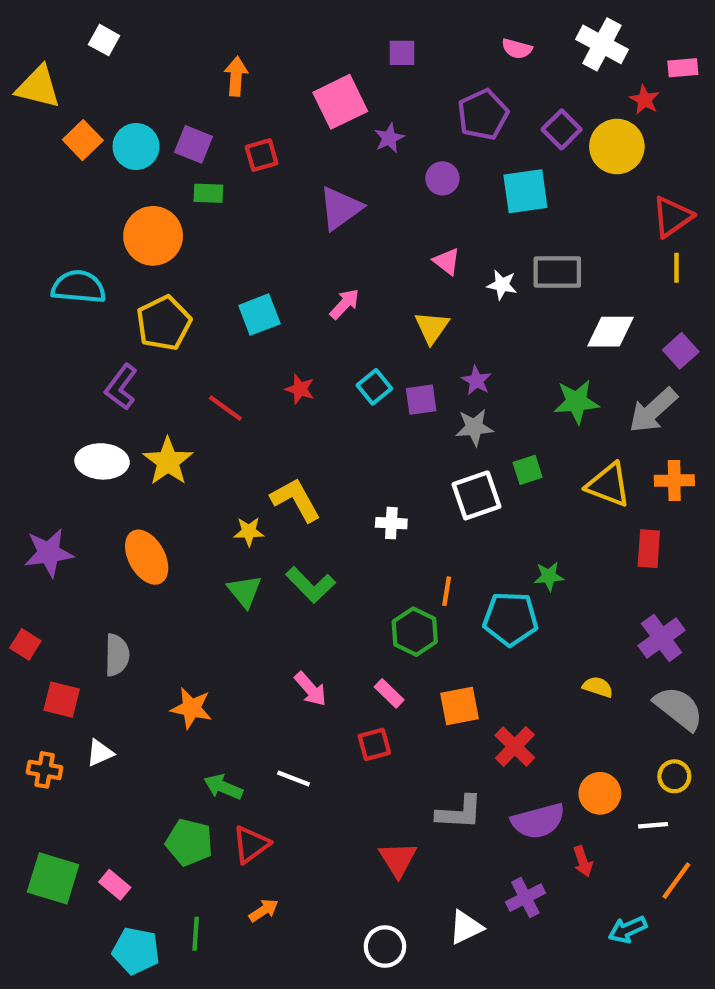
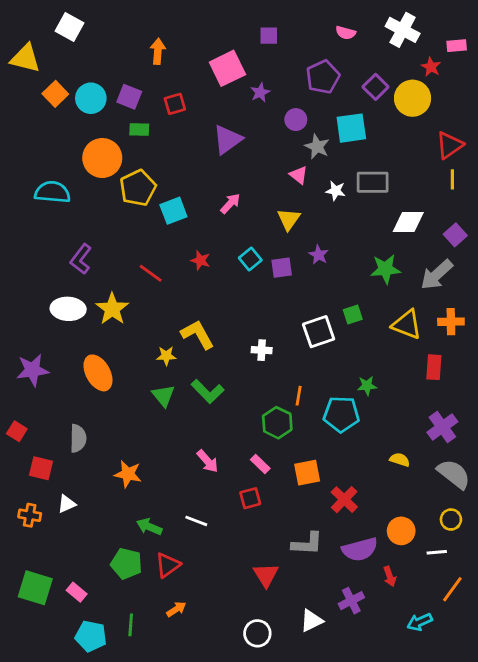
white square: (104, 40) -> (69, 27), size x1.4
yellow pentagon: (164, 323) -> (138, 188), moved
gray star: (474, 427) -> (317, 147), moved, turned 30

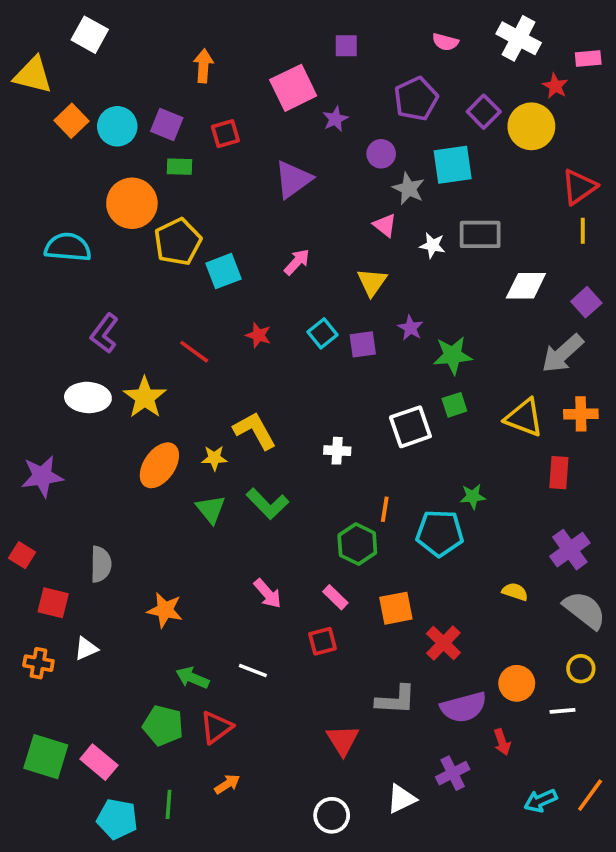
green star: (385, 269) -> (453, 355), moved
orange ellipse: (98, 373) -> (159, 465), moved, turned 64
orange line: (452, 589) -> (590, 795), moved
pink rectangle: (77, 592) -> (99, 762), size x1.4

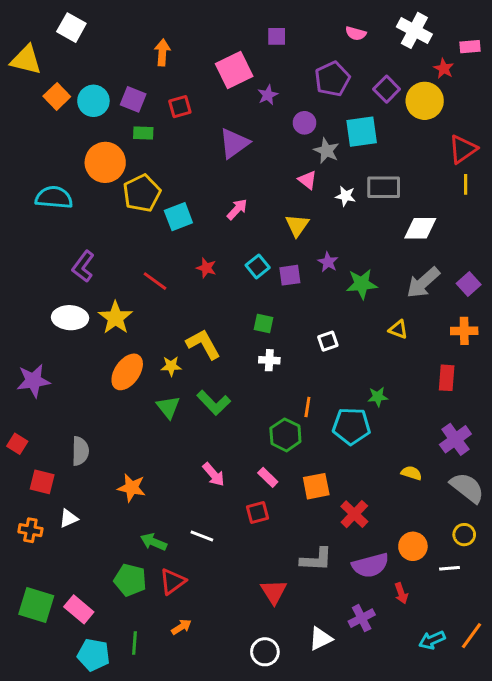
purple square: (586, 302) -> (469, 284), moved
gray arrow: (563, 354) -> (423, 283), moved
green square: (454, 405) -> (263, 324), moved, turned 30
yellow triangle: (524, 418) -> (398, 329), moved, size x0.6
white square: (410, 427) -> (328, 341), size x0.6

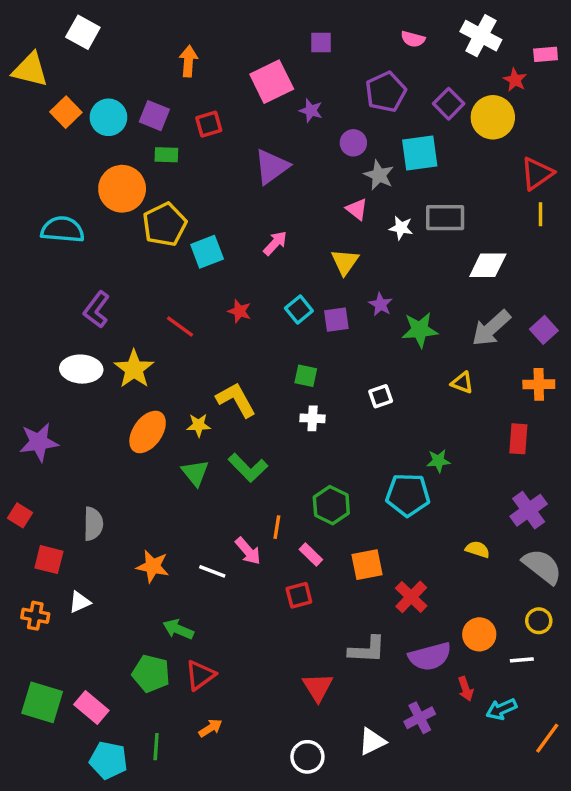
purple star: (268, 95) -> (311, 110), turned -30
orange line: (307, 407) -> (277, 527), moved
white line: (202, 536) -> (212, 571), moved
cyan arrow: (432, 640) -> (501, 709), moved

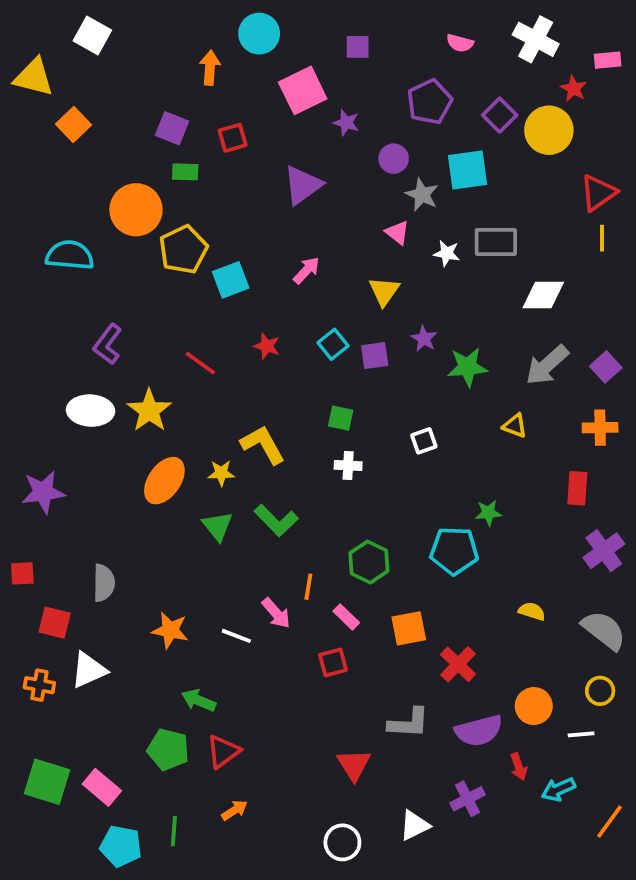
cyan circle: (108, 117) -> (259, 34), moved
purple cross: (529, 510) -> (604, 551), moved
red square: (20, 515) -> (22, 573), turned -35
white triangle: (80, 602) -> (89, 670), size x1.5

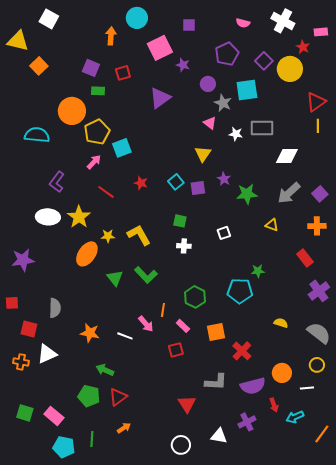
pink arrow: (306, 270) -> (94, 162), moved
yellow star: (221, 473) -> (108, 236), moved
red rectangle: (577, 488) -> (305, 258), turned -42
green square: (47, 782) -> (25, 413), size x0.7
white triangle: (414, 825) -> (219, 436), turned 36

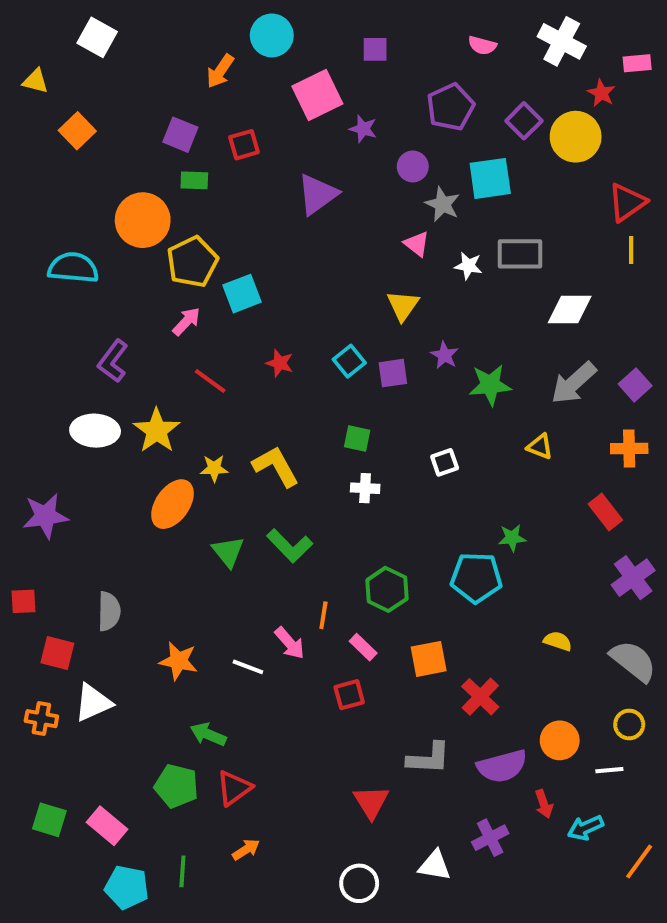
orange arrow: (111, 36) -> (220, 71), turned -150
yellow triangle: (18, 41) -> (35, 81), size x0.6

